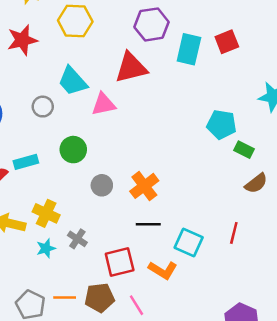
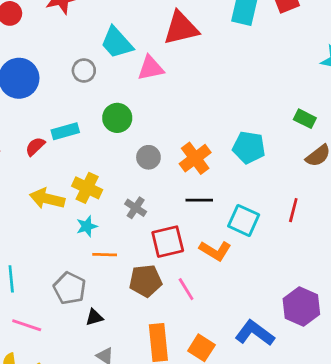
cyan pentagon: (222, 125) -> (249, 147), moved
gray cross: (77, 239) -> (136, 208), moved
orange line: (65, 298) -> (105, 255), moved

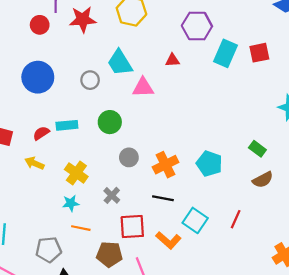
red triangle: (181, 28) -> (172, 60), size x0.5
yellow arrow: (47, 199) -> (34, 163), moved, size x0.7
gray pentagon: (70, 288) -> (49, 250), turned 30

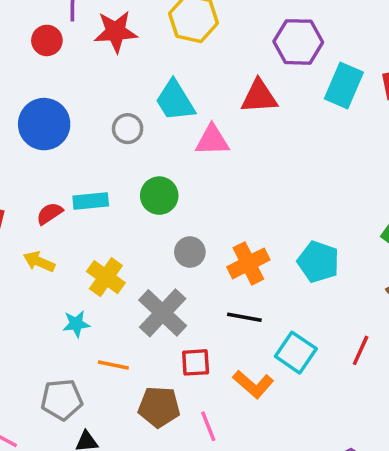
red triangle: (172, 60) -> (259, 97), size x1.6
gray cross: (112, 195) -> (163, 313), size x1.8
cyan star: (71, 203) -> (76, 324), moved
red square: (132, 227) -> (196, 362), size x0.7

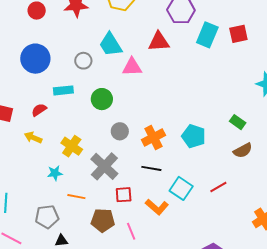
cyan rectangle: (91, 201) -> (63, 90), moved
red line: (361, 350) -> (218, 187), turned 36

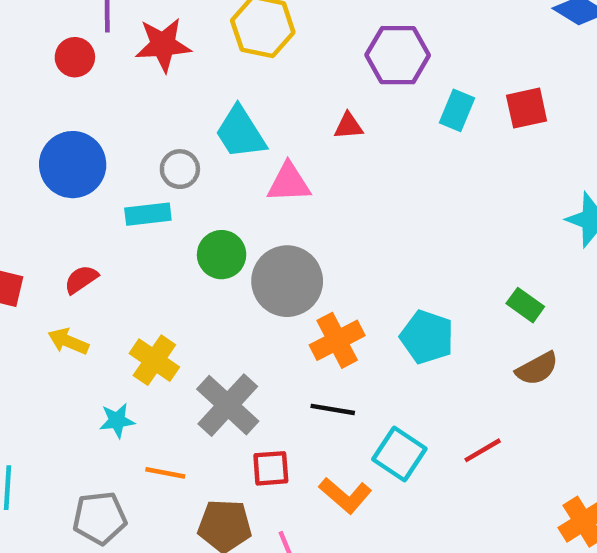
cyan rectangle: (207, 35) -> (457, 110), size x0.7
red triangle: (159, 42) -> (348, 126), size x0.6
cyan rectangle: (63, 90) -> (148, 214), moved
gray circle: (120, 131) -> (287, 281), moved, size x1.8

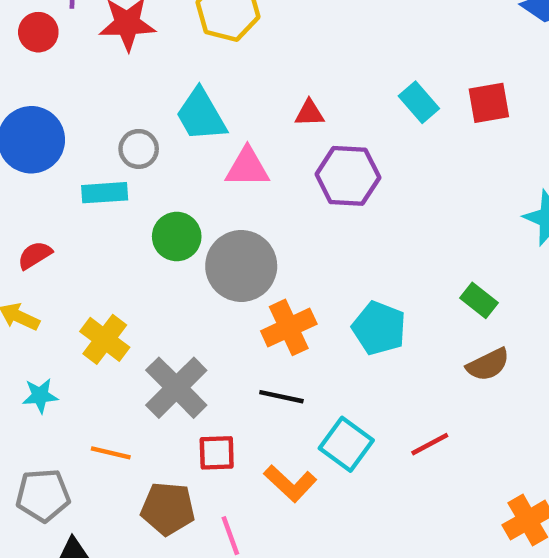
purple hexagon: (398, 55) -> (348, 176), moved
cyan rectangle: (457, 110) -> (419, 102), turned -66
cyan star: (117, 421) -> (40, 396), moved

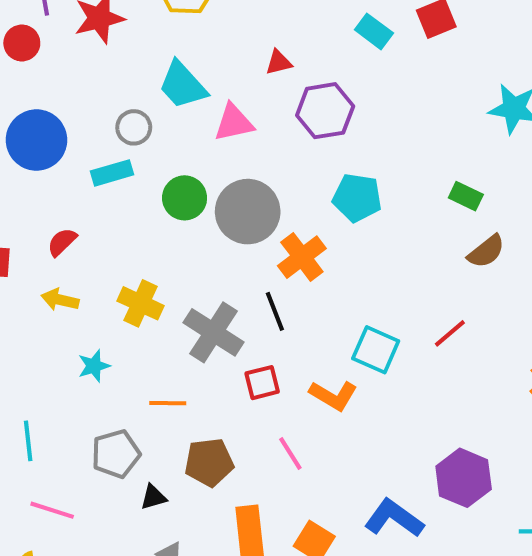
cyan pentagon: (379, 328) -> (357, 198), moved
black line: (281, 397) -> (275, 311), moved, turned 69
brown pentagon: (168, 509) -> (209, 462), moved

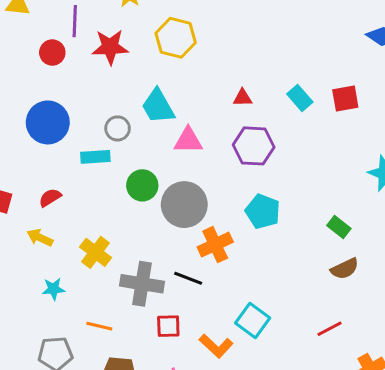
red triangle: (279, 62) -> (243, 98), moved
black line: (275, 311) -> (188, 278), turned -60
gray cross: (214, 332) -> (142, 284), turned -36
red line: (450, 333) -> (329, 329), moved

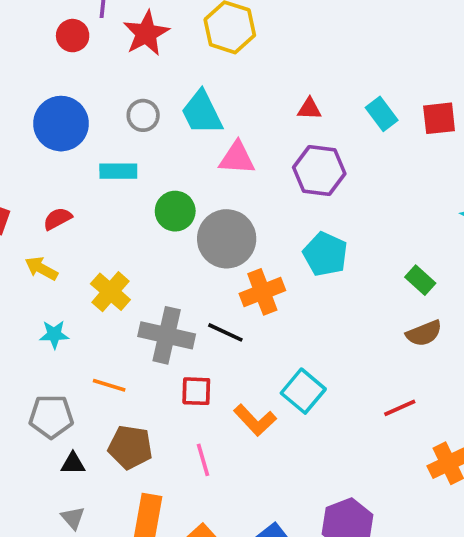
red star: (110, 47) -> (146, 33), turned -30
gray circle: (118, 128) -> (143, 115), moved

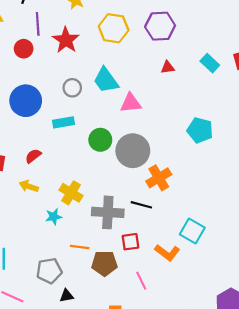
purple hexagon: (319, 171) -> (160, 26), moved
cyan pentagon: (325, 254) -> (200, 130), moved
cyan star: (54, 334) -> (54, 217), moved
brown pentagon: (130, 447) -> (104, 263), moved

